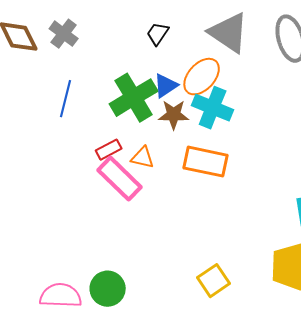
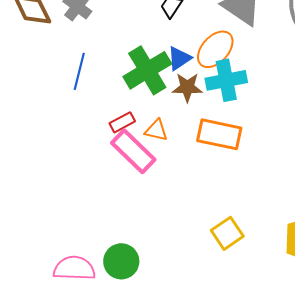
cyan cross: (213, 108) -> (226, 80), turned -33
yellow square: (214, 281) -> (227, 233), moved

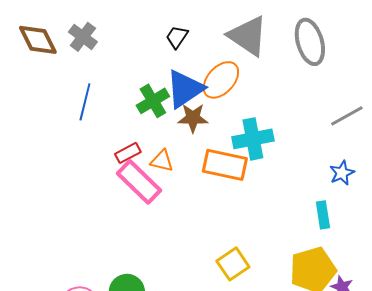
blue triangle: (179, 58) -> (185, 89), size x1.6
green cross: (147, 70) -> (153, 101), size x0.7
cyan cross: (226, 80) -> (253, 139), moved

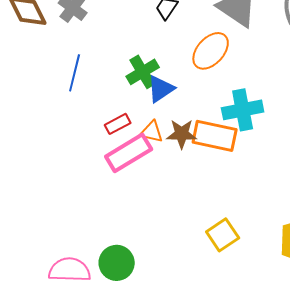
blue triangle: (185, 89) -> (161, 89), moved, size x0.7
brown star: (193, 118) -> (182, 134), moved
pink rectangle: (139, 182) -> (129, 153), turned -75

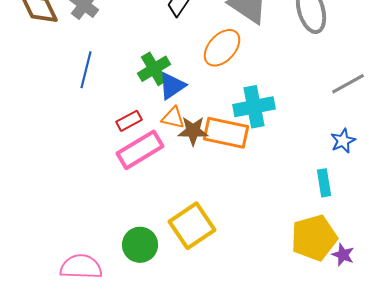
orange triangle: (152, 132) -> (173, 118), moved
yellow square: (223, 235) -> (192, 226), moved, size x1.4
green circle: (117, 263) -> (140, 245), moved

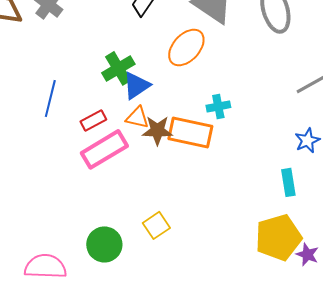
blue line: (86, 70) -> (50, 98), moved
cyan cross: (254, 107) -> (218, 106), size x0.6
yellow square: (192, 226) -> (156, 225), size x0.6

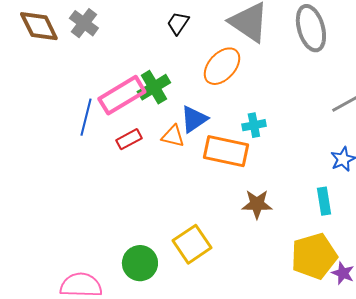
blue triangle: (136, 85) -> (194, 119), moved
brown star: (157, 130) -> (257, 204), moved
pink rectangle: (104, 149) -> (122, 95), moved
yellow square: (156, 225) -> (192, 244), size x1.4

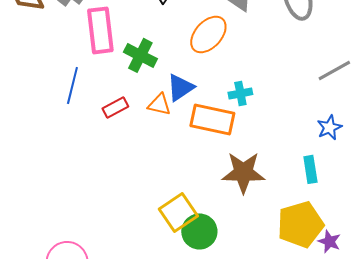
green cross: (154, 87) -> (140, 55), turned -32
pink rectangle: (122, 95) -> (100, 30), moved, turned -66
brown star: (257, 204) -> (243, 172), size x1.4
green circle: (140, 263) -> (199, 231), moved

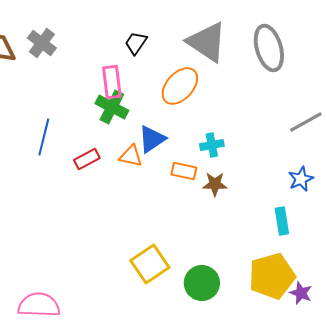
pink rectangle: (100, 30) -> (112, 82), moved, size x0.7
orange rectangle: (212, 119) -> (184, 171), size x0.6
brown star: (243, 172) -> (215, 184), moved, size x0.6
green circle: (199, 231) -> (202, 283), moved

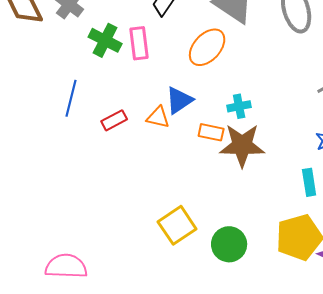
green cross: (112, 107) -> (105, 40), moved
brown star: (215, 184) -> (242, 145), size x1.8

